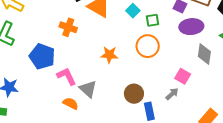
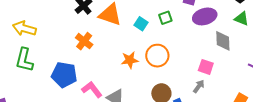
cyan square: (133, 11) -> (141, 24), moved
orange cross: (68, 27) -> (84, 41), turned 30
orange circle: (148, 46) -> (157, 56), moved

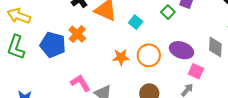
purple ellipse: (205, 16) -> (182, 50), moved, turned 30
green square: (165, 18) -> (168, 12), moved, turned -32
blue pentagon: (64, 75) -> (53, 45), moved

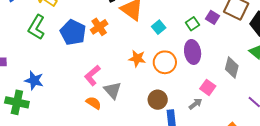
purple ellipse: (182, 50) -> (193, 52), moved, turned 50
pink L-shape: (80, 83) -> (92, 75), turned -110

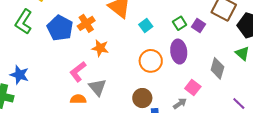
purple square: (212, 17) -> (198, 26), moved
orange star: (137, 58) -> (100, 48), moved
orange semicircle: (94, 103) -> (78, 99), turned -35

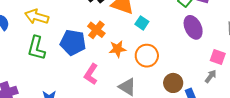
cyan square: (146, 26) -> (142, 23), moved
orange circle: (151, 61) -> (147, 56), moved
pink L-shape: (78, 72) -> (91, 74), moved

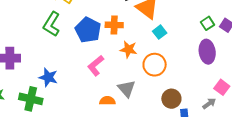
orange cross: (96, 30) -> (114, 25), turned 36

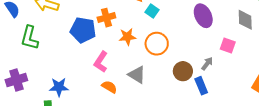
green L-shape: (52, 24) -> (30, 38), moved
orange semicircle: (107, 101) -> (109, 87), moved, turned 49
gray arrow: (209, 104) -> (207, 64), moved

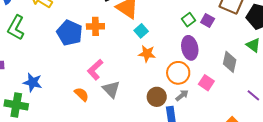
orange star: (127, 37) -> (147, 54), moved
orange circle: (157, 44) -> (178, 73), moved
pink L-shape: (101, 62) -> (95, 70), moved

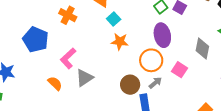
orange cross: (95, 26) -> (68, 15), turned 30
blue pentagon: (70, 33) -> (36, 40), moved
gray triangle: (111, 89) -> (85, 78), turned 42

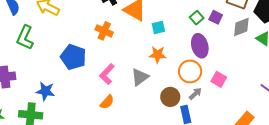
cyan square: (114, 19) -> (158, 28), moved, turned 32
gray diamond: (202, 49) -> (241, 27), moved, turned 60
gray triangle: (85, 78) -> (140, 77), moved
orange semicircle: (55, 83) -> (107, 102), moved, turned 91

